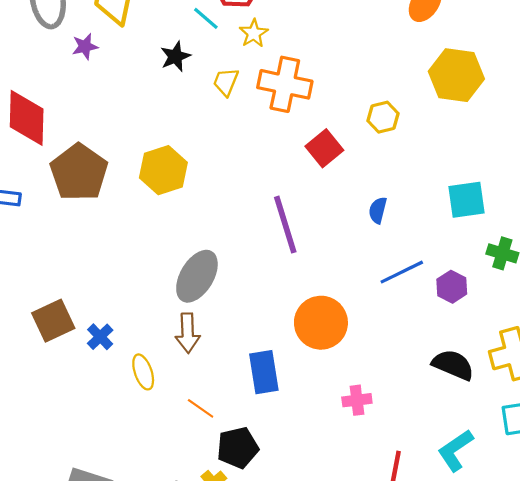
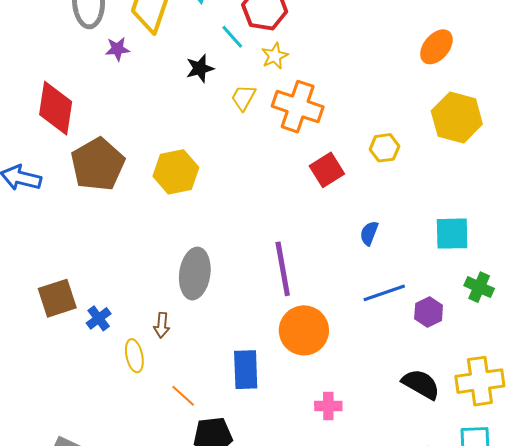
purple line: (285, 225) -> (283, 269), moved
gray ellipse: (197, 276) -> (195, 274), turned -30
brown arrow: (188, 333) -> (162, 325), moved, size x0.7

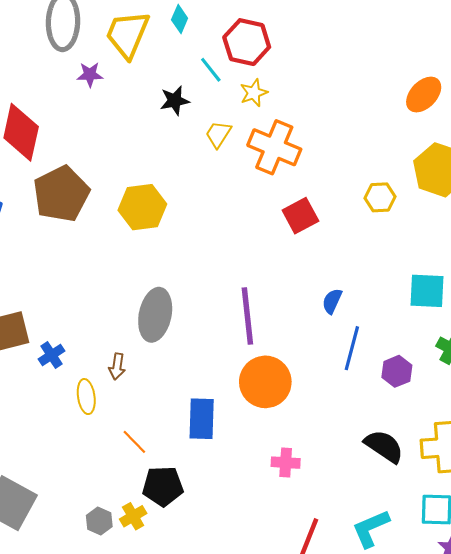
yellow hexagon: (384, 148) -> (380, 197), moved
blue semicircle: (369, 233) -> (332, 301), moved
blue line: (384, 293) -> (352, 348), turned -60

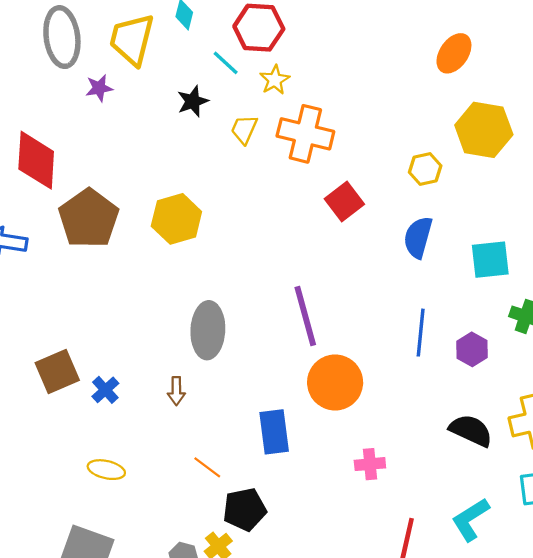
blue semicircle: (332, 301) -> (418, 237), moved, size x1.5
yellow ellipse: (86, 397) -> (106, 470), moved, turned -60

